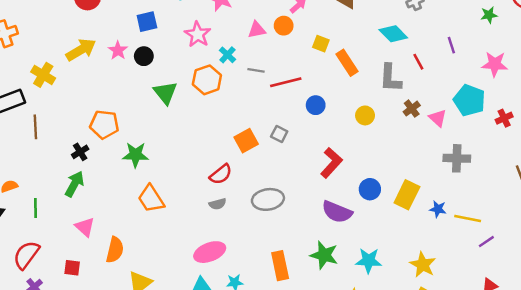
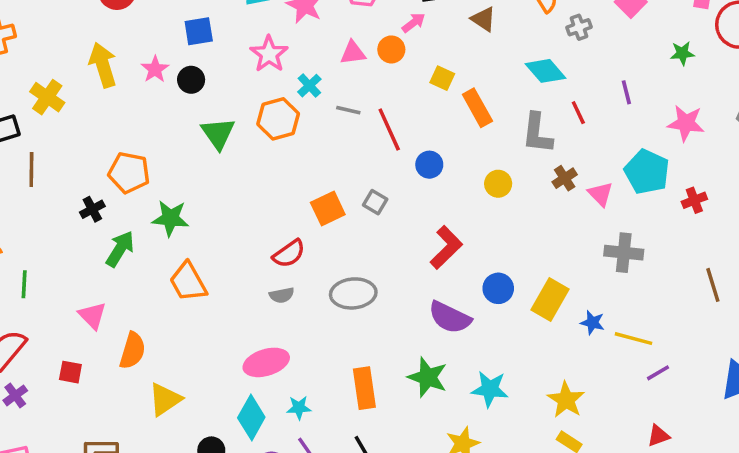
yellow arrow: (81, 50) -> (103, 65), turned -80
red line: (286, 82) -> (389, 130), turned 76
green arrow: (74, 184) -> (120, 249), moved

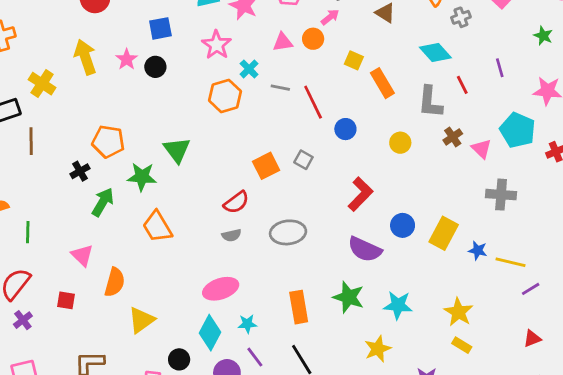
green star: (682, 53) -> (543, 36), turned 30
green triangle: (218, 133) -> (177, 150), moved

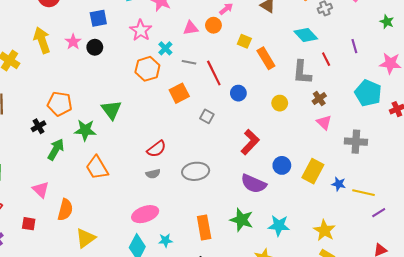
pink triangle: (481, 149) -> (324, 122), moved
orange square: (266, 166) -> (179, 93), moved

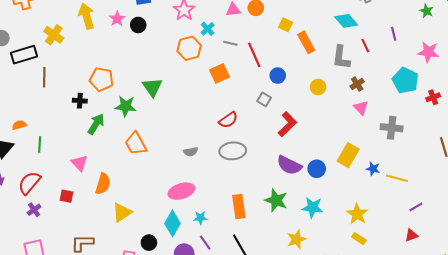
gray square: (207, 116) -> (264, 99), moved
black cross: (39, 126) -> (80, 101), turned 32
red semicircle: (157, 149) -> (228, 120), moved
blue circle: (282, 165) -> (317, 169), moved
purple line: (379, 213) -> (416, 207), moved

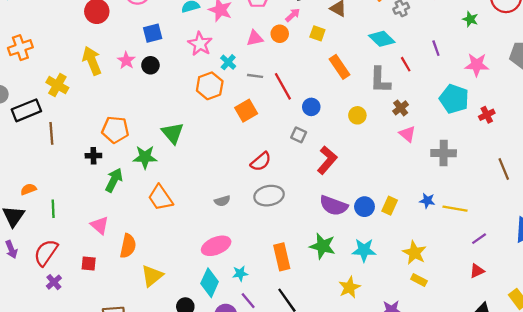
yellow square: (286, 25) -> (317, 33), moved
yellow rectangle: (348, 155) -> (390, 206), moved, size x0.7

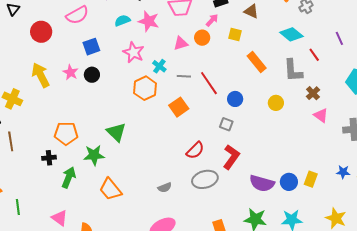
red L-shape: (327, 160) -> (231, 157), moved

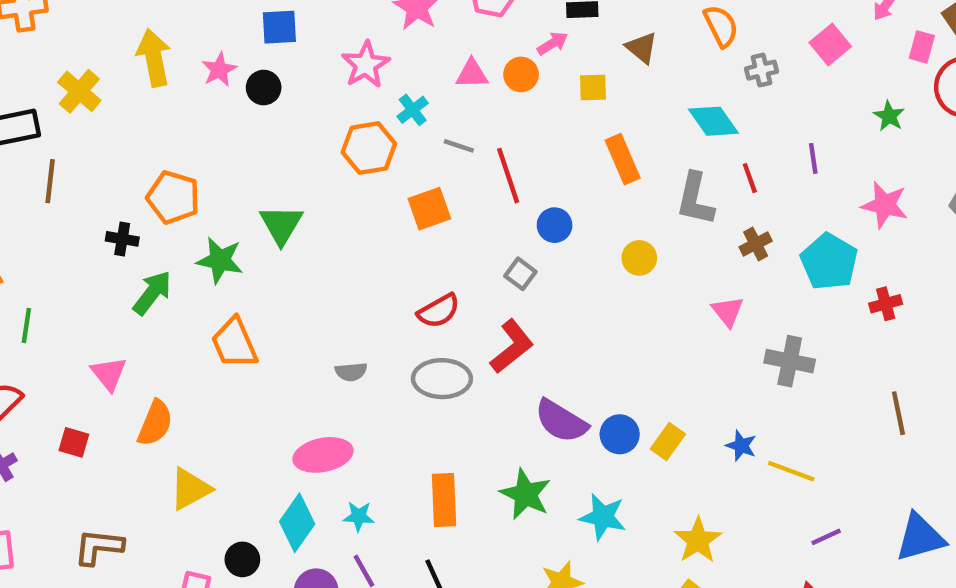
yellow square: (235, 34) -> (593, 87), turned -32
brown cross: (313, 93) -> (756, 244), moved

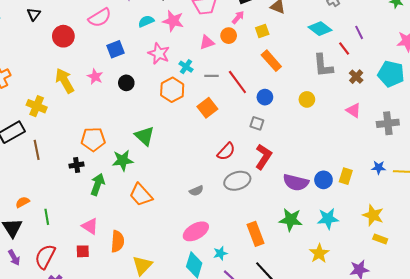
black circle: (264, 88) -> (126, 83), moved
purple line: (813, 158) -> (359, 32), moved
orange rectangle: (623, 159) -> (271, 61), moved
red square: (74, 442) -> (83, 251), moved

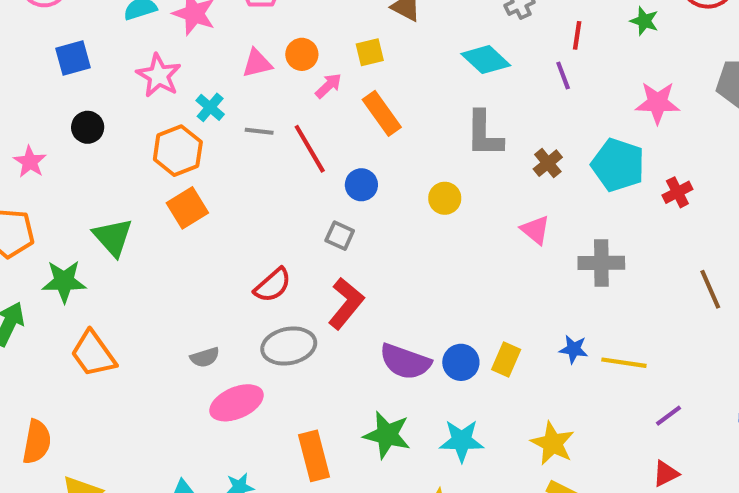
pink arrow: (238, 17) -> (329, 86), moved
red line: (344, 48) -> (577, 35), moved, turned 40
pink star: (95, 77) -> (30, 162), moved
orange square: (207, 108) -> (187, 208), moved
pink ellipse: (196, 231) -> (237, 403), moved

